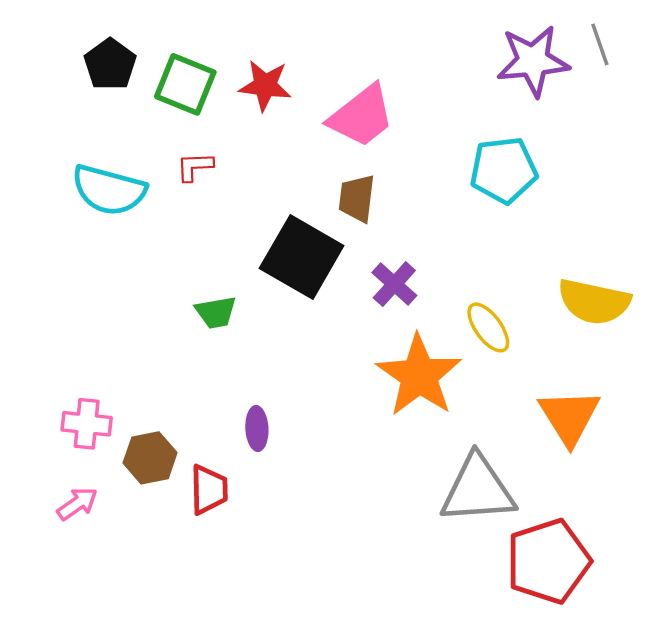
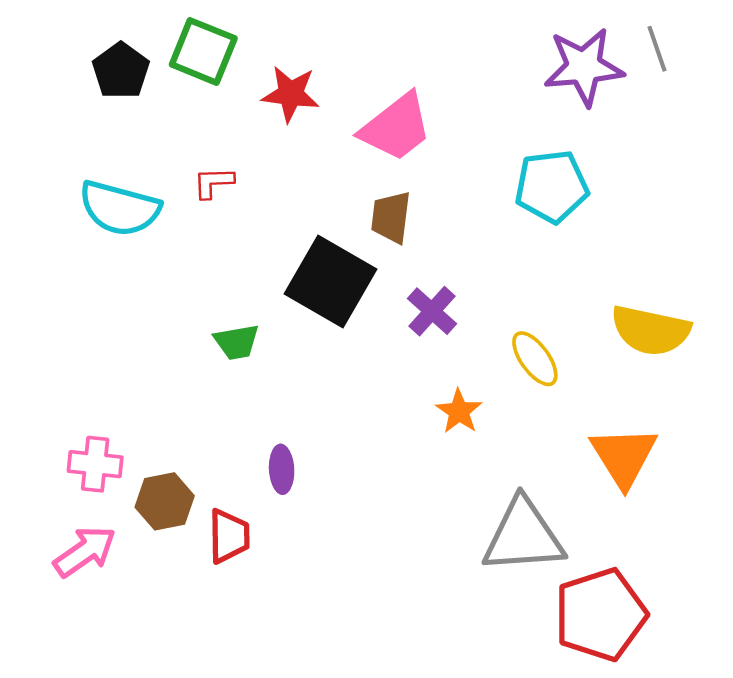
green square: (185, 84) -> (203, 51), moved
orange star: (419, 376) -> (459, 411), size x0.5
pink arrow: (77, 504) -> (85, 552), size x1.4

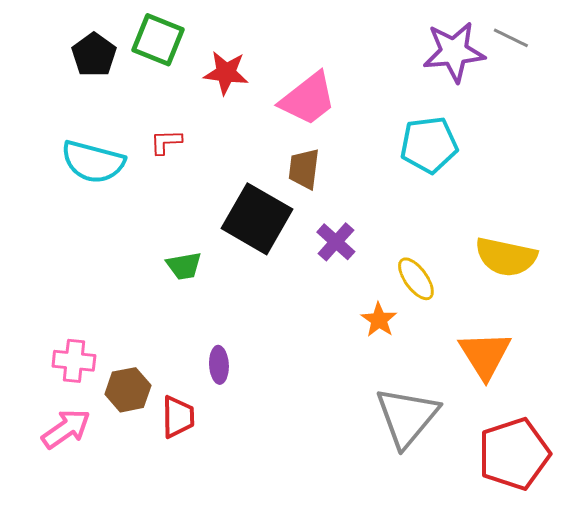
gray line: (657, 49) -> (511, 38), turned -45
orange star: (459, 411) -> (379, 320), moved
gray triangle: (523, 536) -> (407, 417), turned -46
red pentagon: (600, 615) -> (514, 454), moved

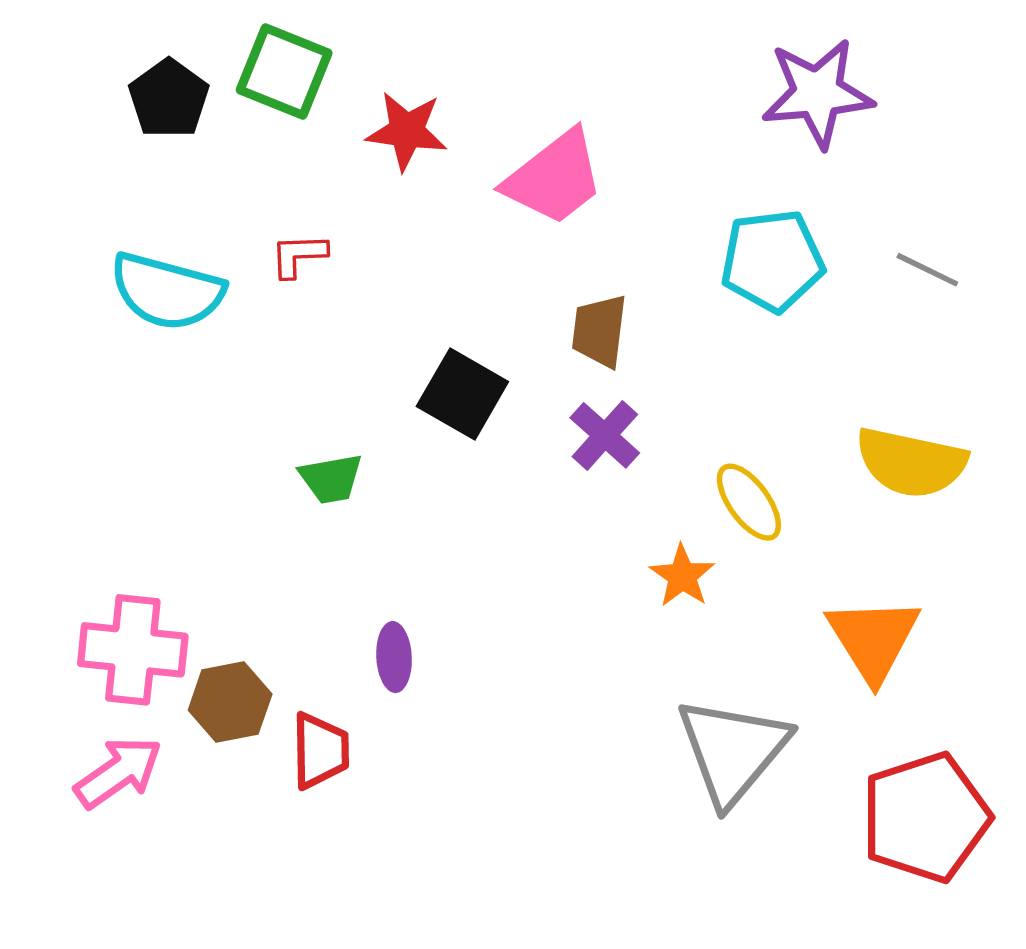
gray line: (511, 38) -> (927, 270), moved
brown trapezoid: (304, 169) -> (599, 331), moved
black square: (257, 219) -> (462, 394), size x0.7
pink cross: (74, 361) -> (133, 650), size x1.4

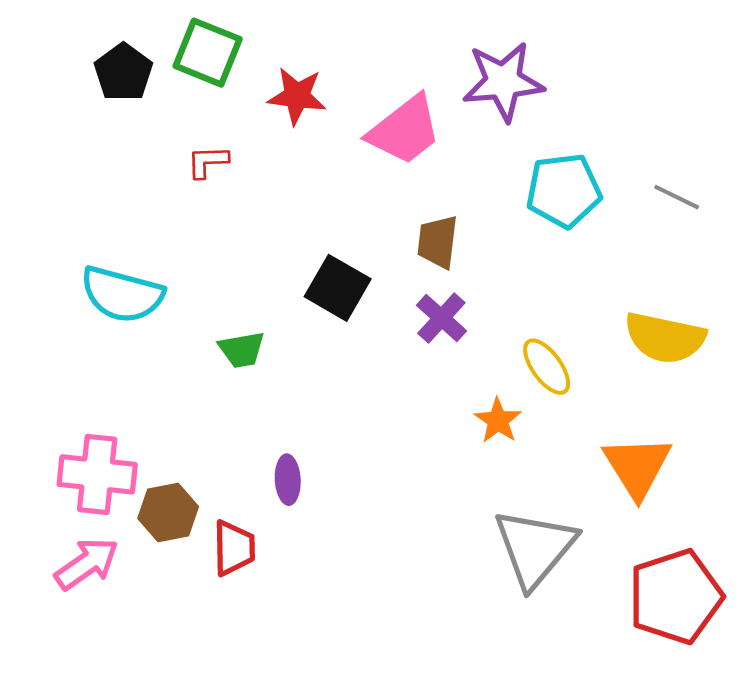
purple star: (817, 93) -> (503, 81), moved
red L-shape: (299, 255) -> (208, 162), moved
cyan semicircle: (167, 291) -> (122, 294), moved

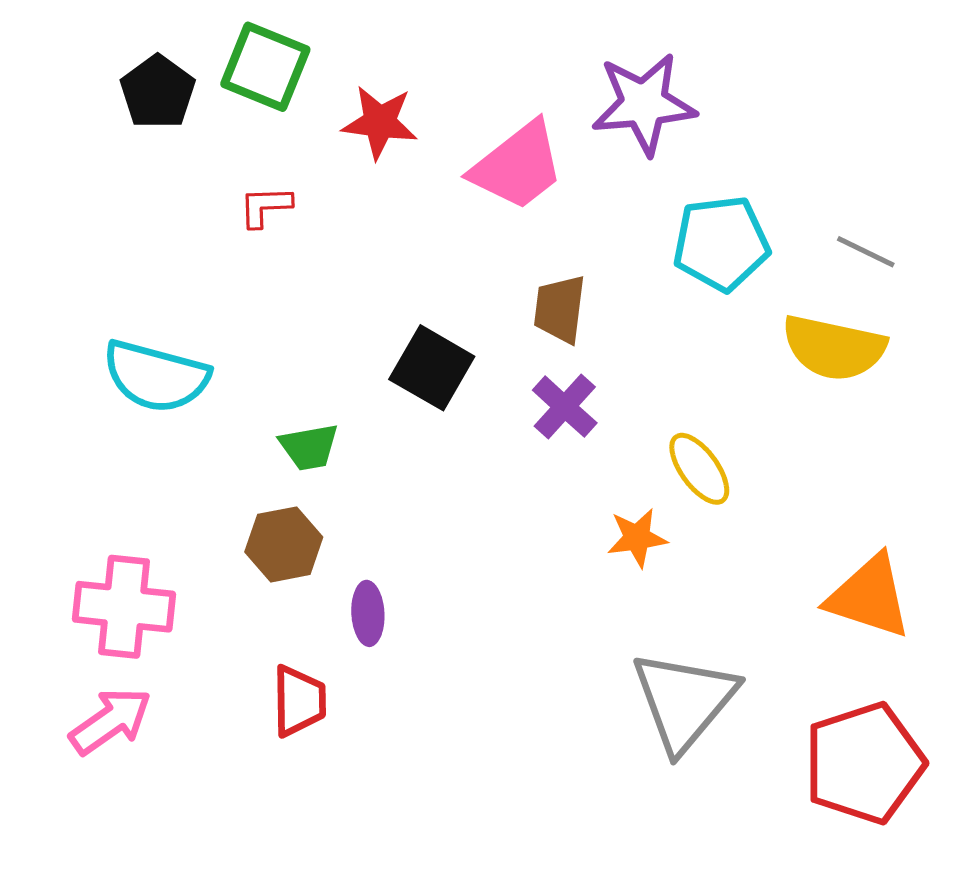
yellow semicircle: (665, 338) -> (834, 348), moved
orange star: (498, 421) -> (637, 538), turned 30
orange triangle: (637, 467) -> (869, 597), moved, turned -40
brown hexagon: (168, 512) -> (284, 544), moved

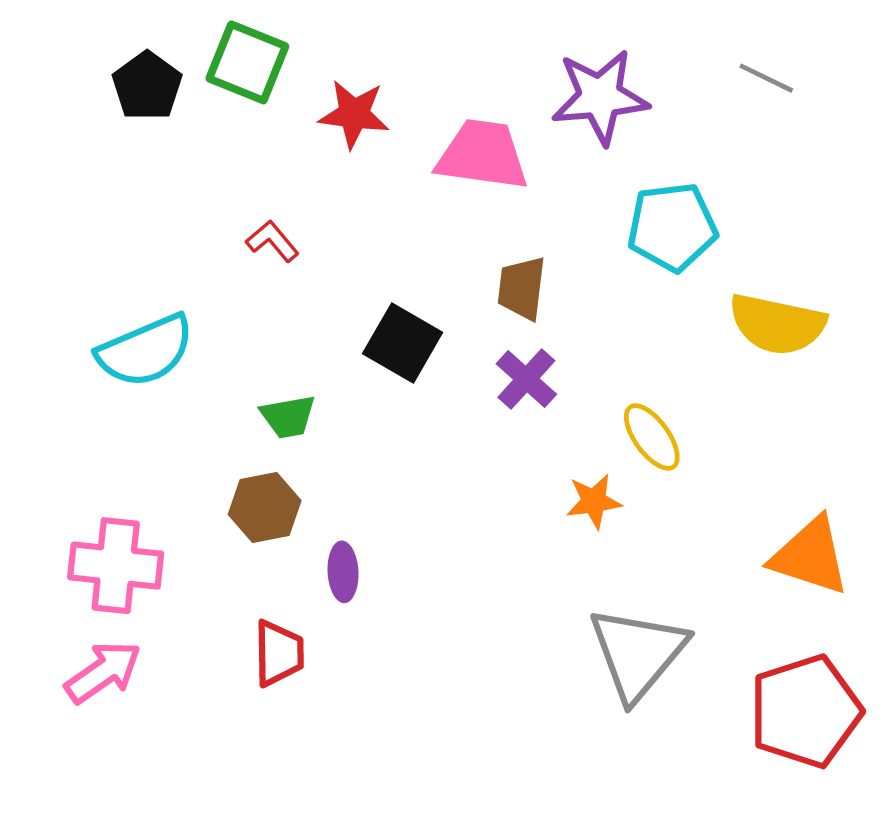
pink trapezoid: (518, 166) -> (482, 155), turned -134
red L-shape: (265, 206) -> (272, 241), moved, turned 52
gray line: (866, 252) -> (766, 78), moved
cyan semicircle: (156, 376) -> (145, 351), turned -38

